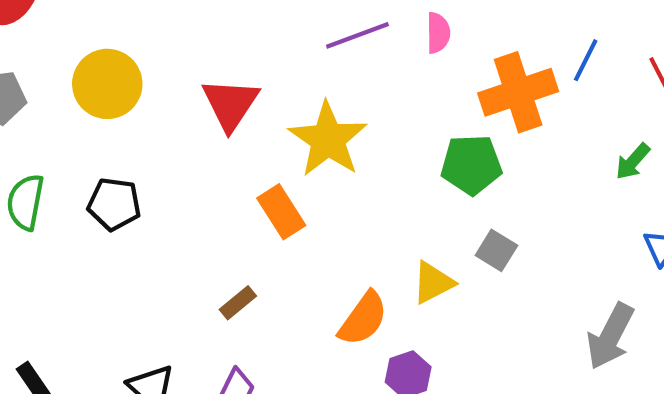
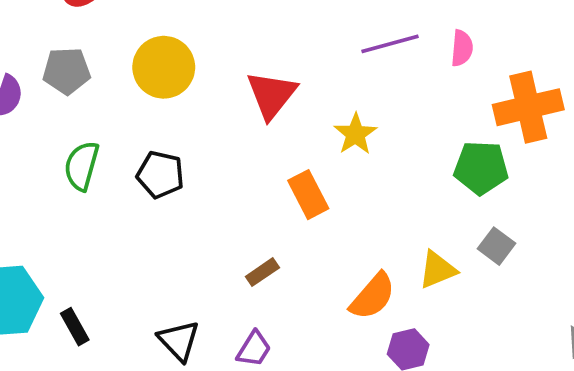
yellow star: (328, 139) -> (355, 134), size x0.6

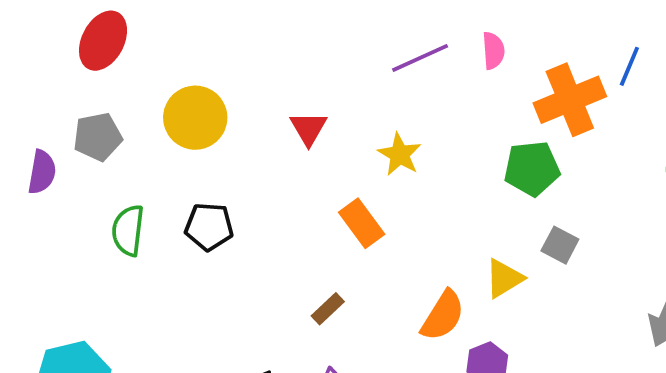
red triangle: (272, 95) -> (309, 128), size x0.7

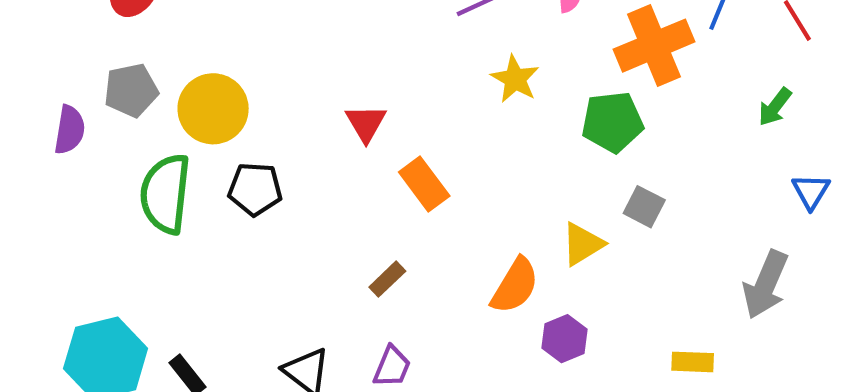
yellow circle: (195, 118) -> (213, 109), moved
red triangle: (309, 128) -> (366, 123), moved
yellow star: (400, 154) -> (515, 79), moved
green semicircle: (128, 230) -> (165, 194), size x1.4

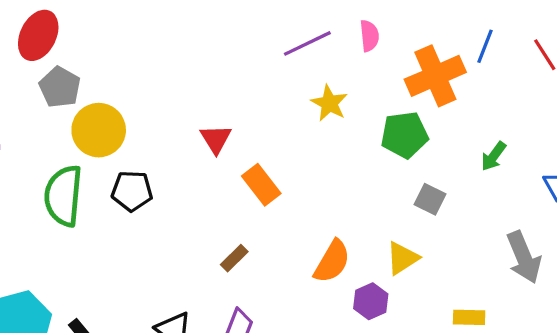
gray pentagon: (131, 90) -> (60, 87), moved, turned -30
green arrow: (775, 107) -> (493, 156), moved
yellow triangle: (583, 244) -> (402, 258), moved
gray arrow: (766, 285) -> (524, 257), turned -45

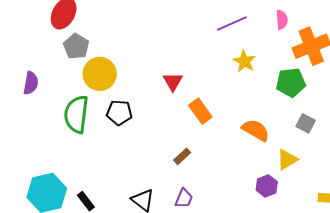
pink semicircle: (369, 36) -> (282, 20), moved
orange semicircle: (332, 261) -> (256, 130), moved, turned -92

